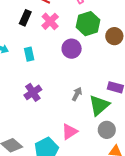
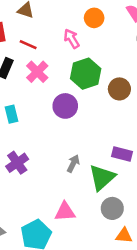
pink triangle: (70, 132) -> (65, 212), turned 30

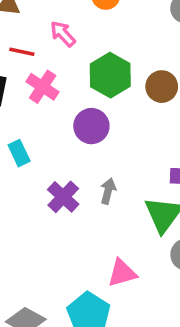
pink arrow: (72, 39) -> (63, 34), moved
purple cross: (17, 163) -> (63, 197), moved
gray arrow: (73, 164) -> (108, 191), moved

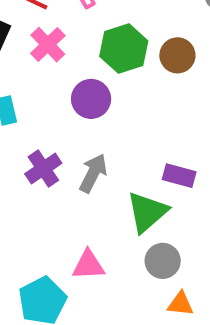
brown circle: (162, 87) -> (177, 55), moved
gray arrow: (108, 191) -> (93, 173), size x1.4

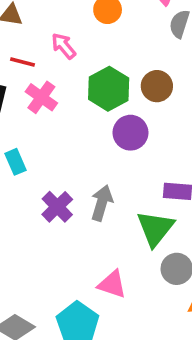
purple circle: (91, 99) -> (130, 133), moved
pink triangle: (88, 265) -> (112, 284), turned 32

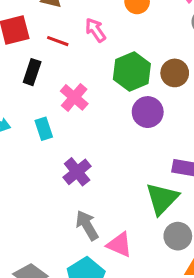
pink cross: (41, 97) -> (74, 97), moved
gray arrow: (102, 203) -> (87, 225), moved, turned -52

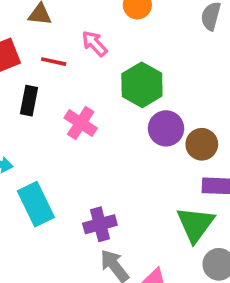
brown circle: (175, 73) -> (202, 144), moved
cyan rectangle: (44, 129) -> (36, 204), moved, size x1.6
purple cross: (77, 172) -> (100, 224), moved, turned 32

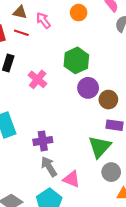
pink arrow: (94, 44) -> (43, 20), moved
red line: (54, 62) -> (21, 33), moved

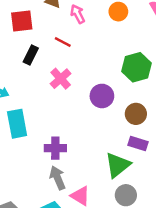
red line: (21, 33) -> (63, 42), moved
green hexagon: (76, 60) -> (137, 67), moved
purple circle: (88, 88) -> (102, 96), moved

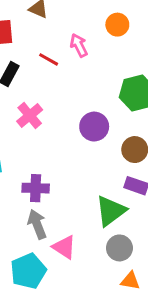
pink arrow: (78, 14) -> (79, 45), moved
pink cross: (61, 79) -> (30, 116), moved

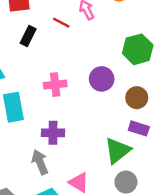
pink cross: (30, 116) -> (55, 85), moved, turned 35
gray arrow: (37, 224) -> (40, 162), moved

